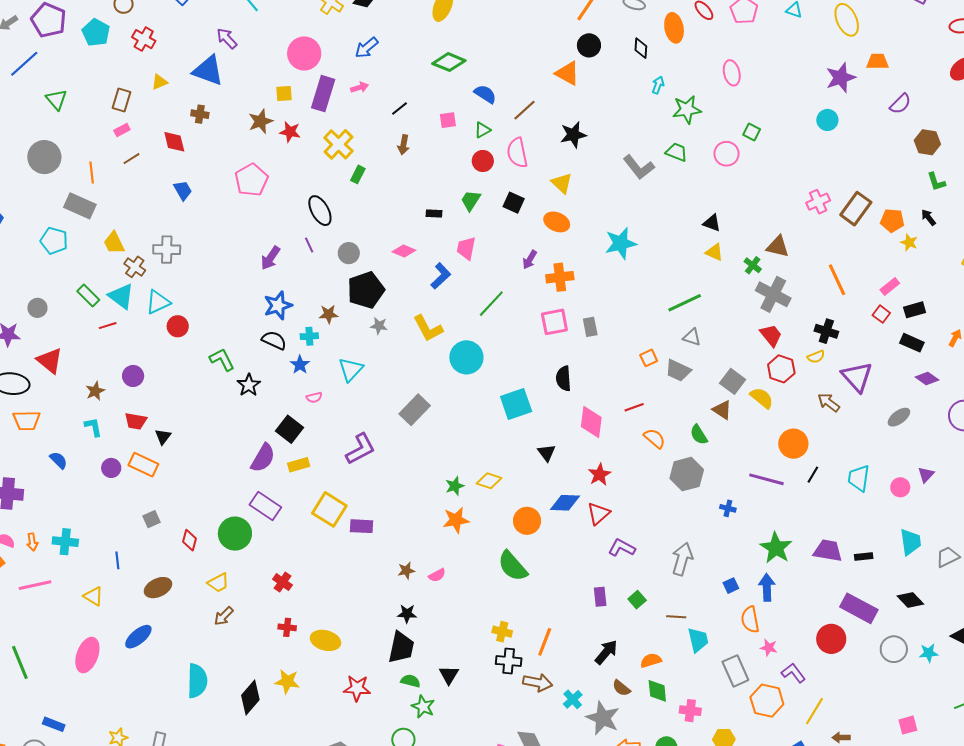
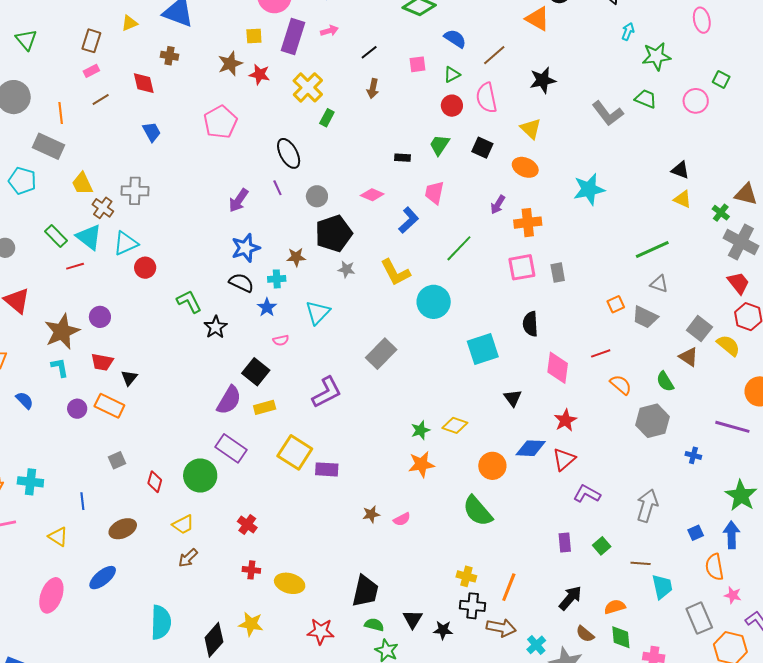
brown star: (95, 391) -> (62, 332), size x1.8
black star: (407, 614) -> (443, 630), moved

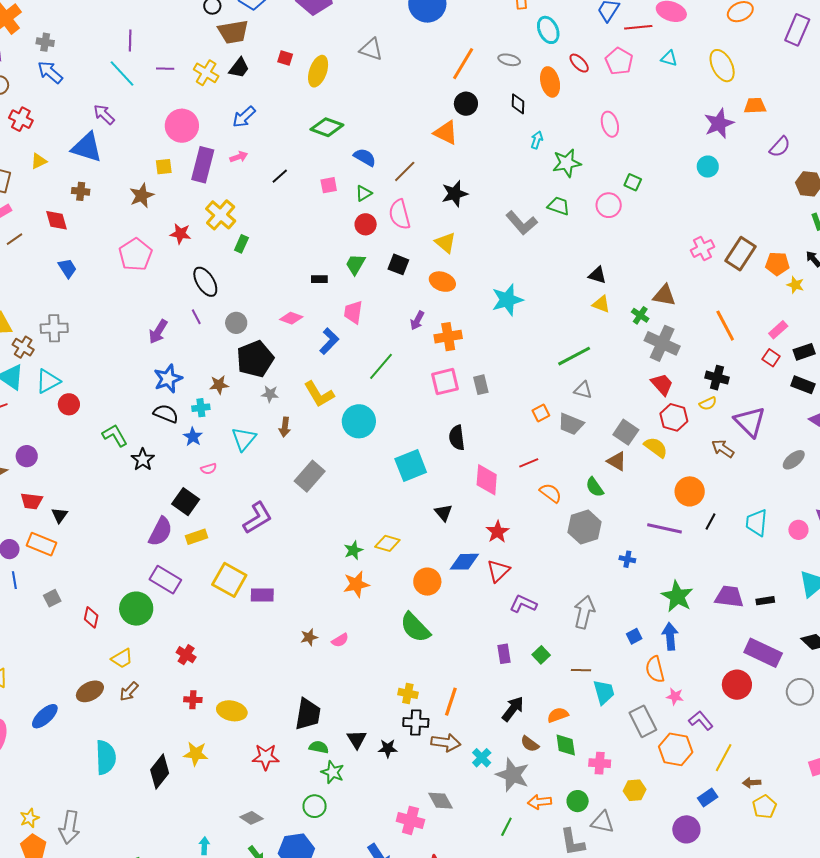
red star: (260, 74) -> (181, 234), moved
brown arrow: (373, 89) -> (285, 427), moved
blue line: (82, 501) -> (14, 580), moved
brown ellipse: (123, 529) -> (90, 691), moved

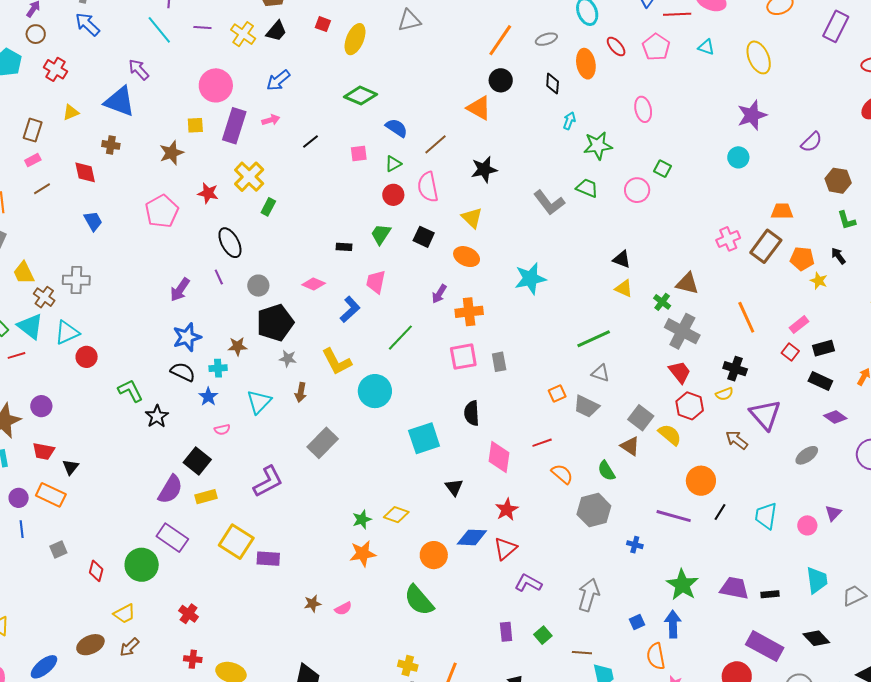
gray triangle: (371, 49) -> (409, 20), turned -35
gray ellipse: (509, 60) -> (546, 39), turned -35
orange trapezoid: (755, 106) -> (782, 211), moved

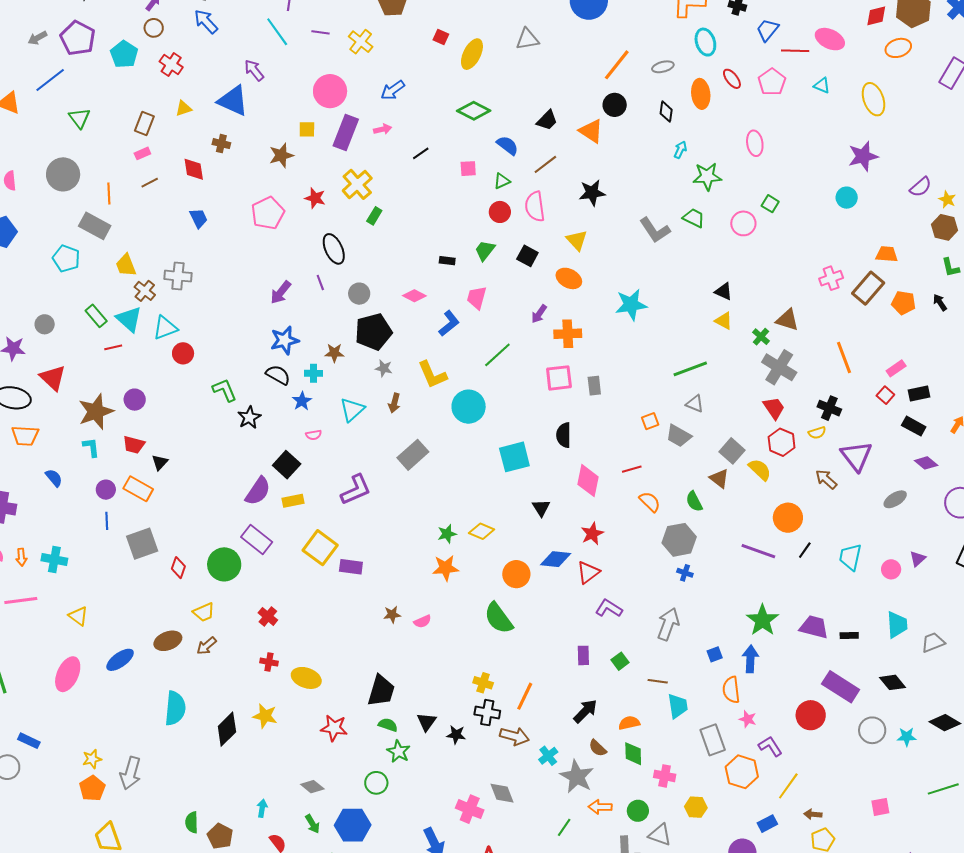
black trapezoid: (276, 31) -> (547, 120), moved
yellow star: (819, 281) -> (947, 200), moved
blue cross: (635, 545) -> (685, 573), moved
gray square: (58, 549) -> (142, 544), size x1.8

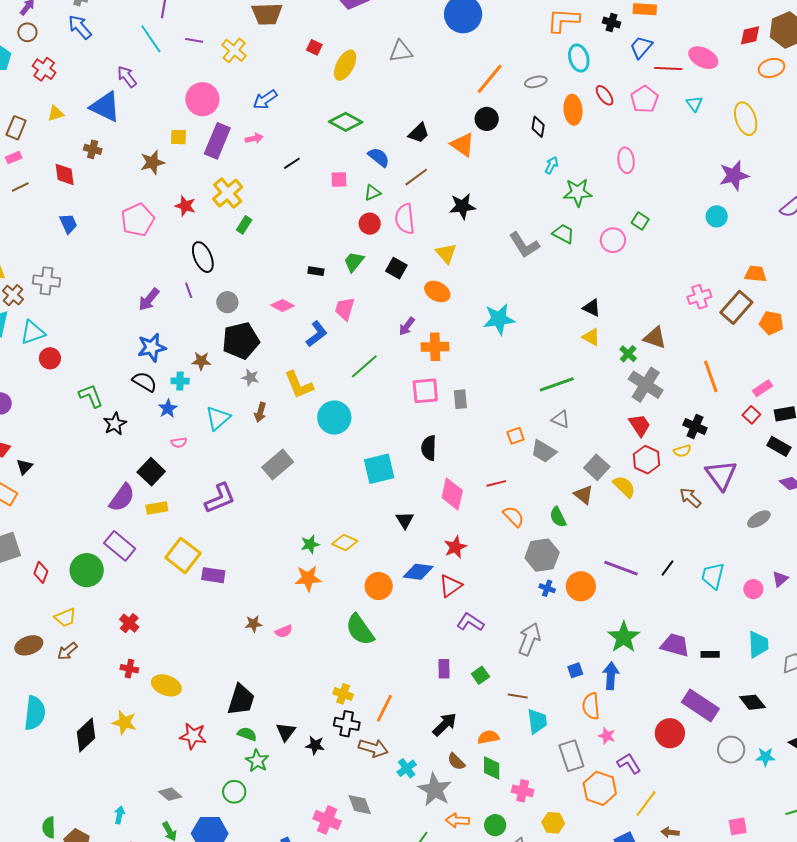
cyan triangle: (822, 85) -> (694, 104), turned 30
orange circle: (788, 518) -> (581, 586), moved

